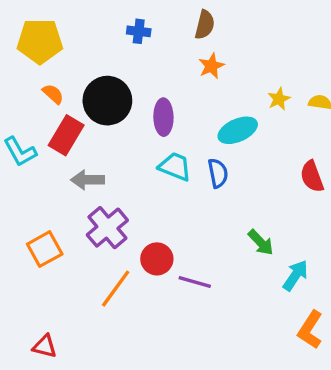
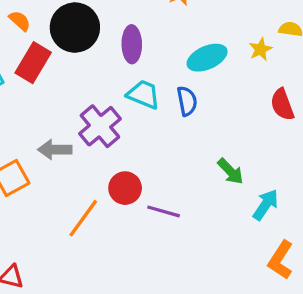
yellow star: (279, 99) -> (261, 49), moved
gray arrow: (88, 180) -> (55, 150), moved
purple cross: (107, 228) -> (100, 126), moved

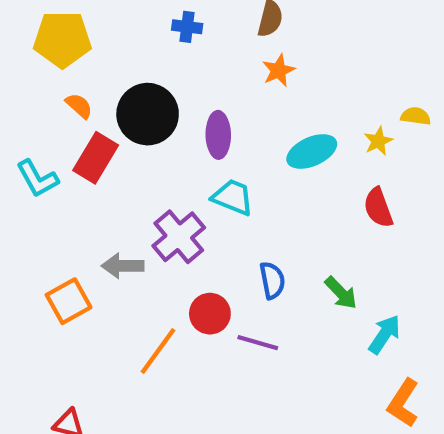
blue semicircle: (187, 101) -> (272, 280), moved
red semicircle: (282, 104) -> (378, 208), moved

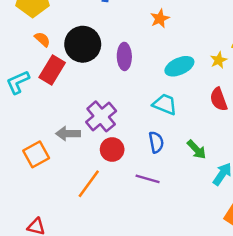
cyan L-shape: (37, 179) -> (18, 82), turned 95
cyan trapezoid: (233, 197) -> (165, 104), moved
red circle: (210, 314) -> (112, 149), moved

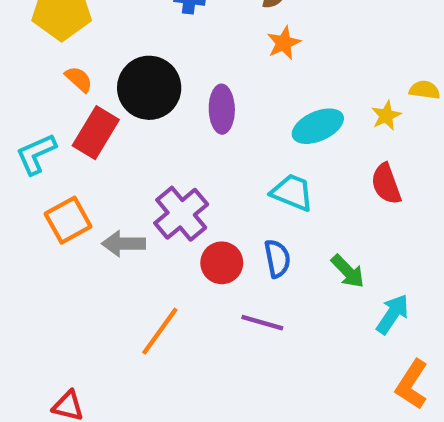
red circle: (112, 149) -> (222, 263), moved
orange square: (36, 154) -> (68, 220), moved

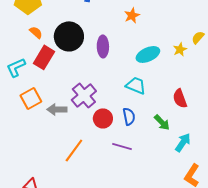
yellow semicircle: (425, 90) -> (198, 37), turned -56
red semicircle: (386, 184) -> (180, 98), moved

